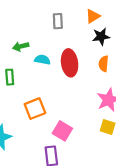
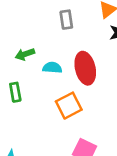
orange square: (35, 109) -> (69, 106), moved

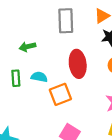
gray rectangle: (66, 20) -> (66, 21), size x1.5
cyan semicircle: (52, 68) -> (39, 77), moved

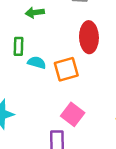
cyan semicircle: (39, 77) -> (37, 63), moved

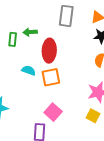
red ellipse: (89, 37) -> (49, 51), moved
green rectangle: (19, 46) -> (13, 39), moved

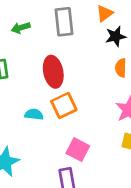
green arrow: (30, 32) -> (21, 28), moved
cyan semicircle: (29, 70) -> (34, 114), moved

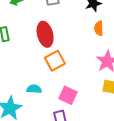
cyan semicircle: (34, 114) -> (34, 89), moved

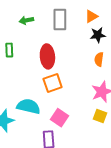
cyan semicircle: (34, 89) -> (28, 106), size x1.6

